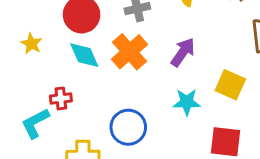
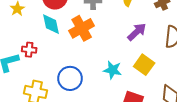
purple arrow: (183, 52) -> (137, 32), moved

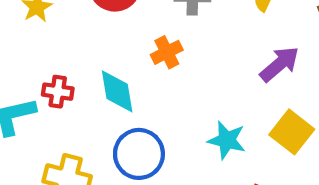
cyan diamond: (51, 24) -> (117, 91), moved
orange cross: (82, 28) -> (167, 52), size x0.6

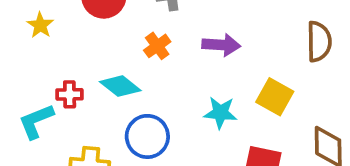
purple arrow: (280, 64) -> (221, 45), moved, turned 54
cyan diamond: (117, 91) -> (120, 86), turned -33

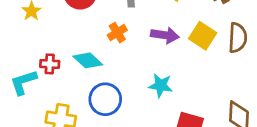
yellow square: (275, 97) -> (203, 36), moved

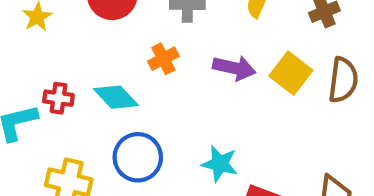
cyan star: (161, 85) -> (220, 164), moved

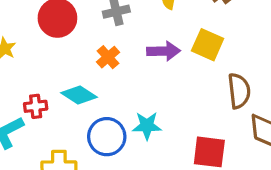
brown semicircle: (343, 80) -> (239, 91), moved
cyan star: (220, 164) -> (147, 126), moved

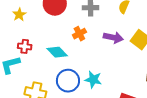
red cross: (36, 106) -> (25, 46), moved

